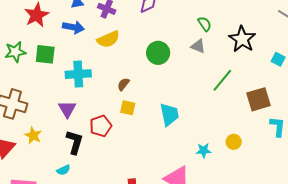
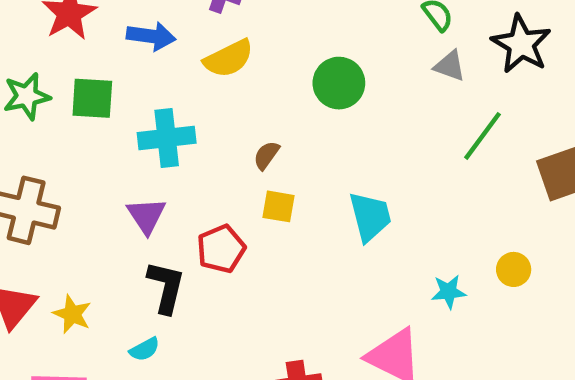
gray triangle: (198, 46) -> (450, 66), moved
yellow star: (33, 135) -> (72, 314), moved

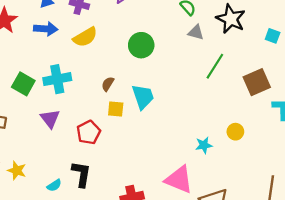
green square: (92, 98) -> (23, 84), moved, turned 30
cyan trapezoid: (370, 217) -> (143, 97), moved
black L-shape: (166, 287) -> (81, 174), moved

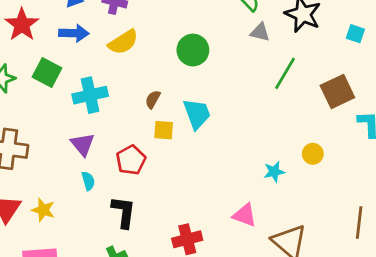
green square: (23, 84) -> (47, 72), moved
pink triangle: (179, 179) -> (245, 215), size x0.7
cyan semicircle: (54, 185) -> (88, 181), moved, turned -72

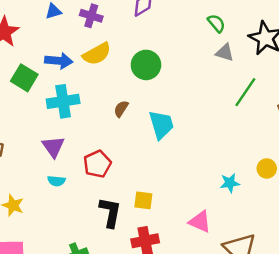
blue arrow: (74, 33) -> (59, 61), moved
green circle: (193, 50) -> (146, 65), moved
yellow square: (164, 130) -> (143, 200), moved
cyan semicircle: (88, 181) -> (56, 181), turned 108
black L-shape: (124, 212) -> (110, 212), moved

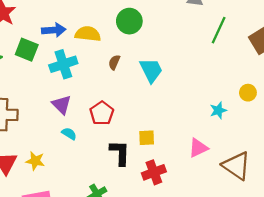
yellow semicircle: (97, 54) -> (88, 34), moved, turned -135
cyan semicircle: (56, 181) -> (69, 134), turned -144
pink triangle: (200, 222) -> (198, 148), turned -40

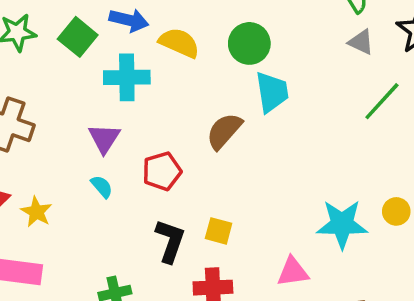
brown semicircle: (114, 62) -> (224, 131), moved, size x1.6
cyan trapezoid: (151, 70) -> (272, 92), moved
cyan star: (218, 110) -> (342, 224), size x1.8

